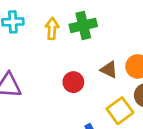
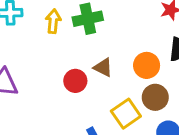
brown triangle: (109, 70) -> (103, 67), moved

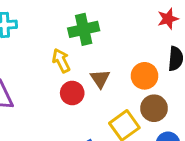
yellow arrow: (53, 21) -> (61, 61), moved, turned -30
brown triangle: (103, 67) -> (100, 79), turned 30

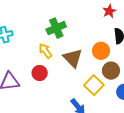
brown triangle: (100, 79) -> (73, 58), size x1.5
red circle: (72, 93) -> (40, 73), moved

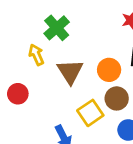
green cross: (56, 28) -> (57, 28), turned -30
red circle: (40, 73) -> (18, 94), moved

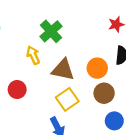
brown triangle: (70, 72) -> (63, 70), turned -45
yellow square: (90, 113) -> (67, 99), moved

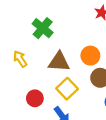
yellow arrow: (33, 55) -> (20, 59), moved
red circle: (17, 90) -> (35, 98), moved

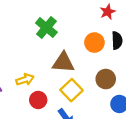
orange circle: (90, 56) -> (94, 43), moved
yellow arrow: (20, 59) -> (25, 80), moved, turned 105

